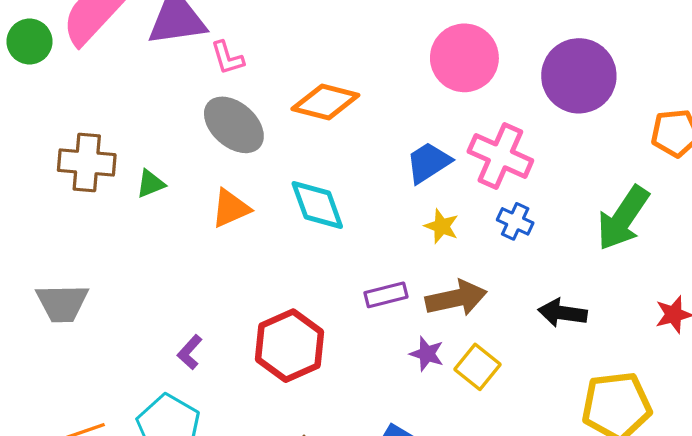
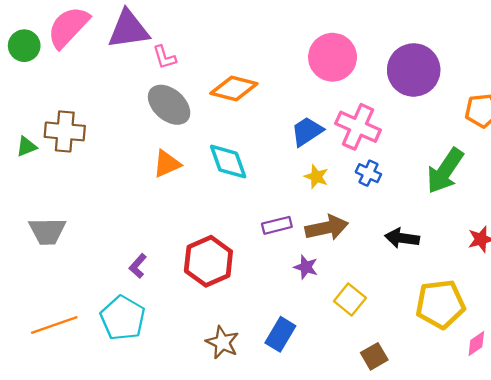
green triangle: (151, 184) -> (26, 146), moved
yellow square: (478, 367) -> (350, 300), moved

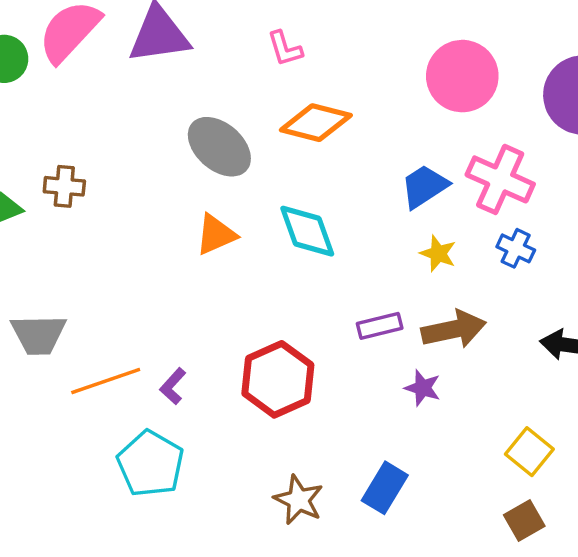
pink L-shape: (164, 57) -> (285, 49), moved
brown cross: (65, 131) -> (64, 186), size x0.7
yellow square: (350, 300) -> (529, 452), moved
orange line: (54, 325) -> (106, 381), moved

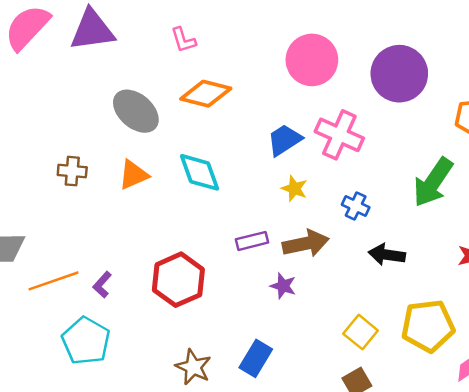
brown cross: (64, 186) -> (72, 171), moved
blue cross: (516, 248) -> (356, 206), moved

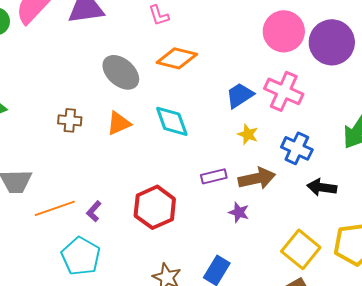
pink circle: (312, 60) -> (284, 31), moved
blue cross: (356, 206) -> (297, 148), size x1.4
yellow square: (361, 332) -> (301, 249), size x1.4

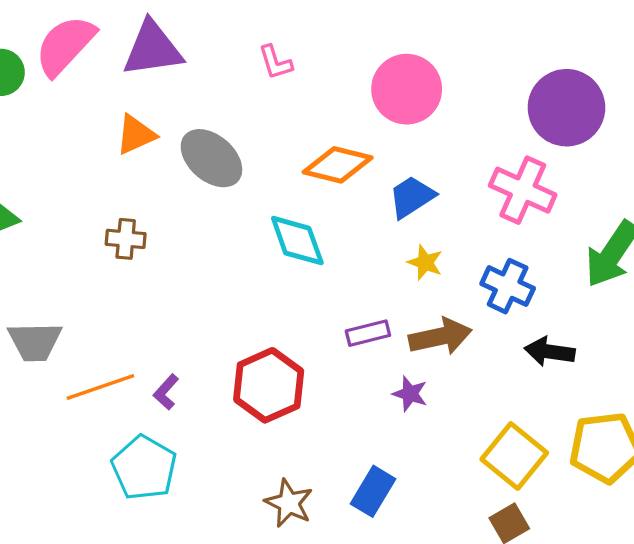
pink circle: (284, 31) -> (407, 89), moved
orange diamond: (177, 58) -> (338, 165), moved
pink cross: (284, 91) -> (523, 190), moved
orange triangle: (119, 123) -> (136, 135), moved

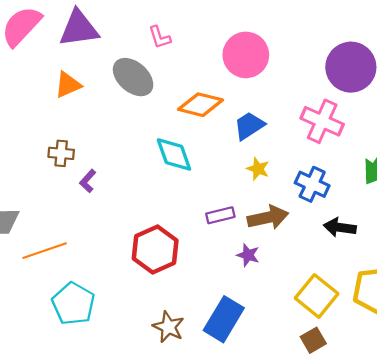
gray ellipse: (211, 158) -> (133, 77), moved
purple L-shape: (166, 392) -> (88, 181), moved
blue rectangle: (373, 491) -> (224, 319), size x1.4

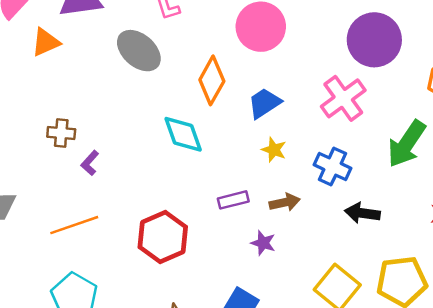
orange triangle: (68, 85) -> (46, 42), moved
orange diamond: (200, 105) -> (212, 80), turned -75
pink cross: (322, 121) -> (343, 98), turned 30
brown arrow: (268, 217) -> (285, 202), size x0.7
orange line: (45, 251) -> (74, 225), moved

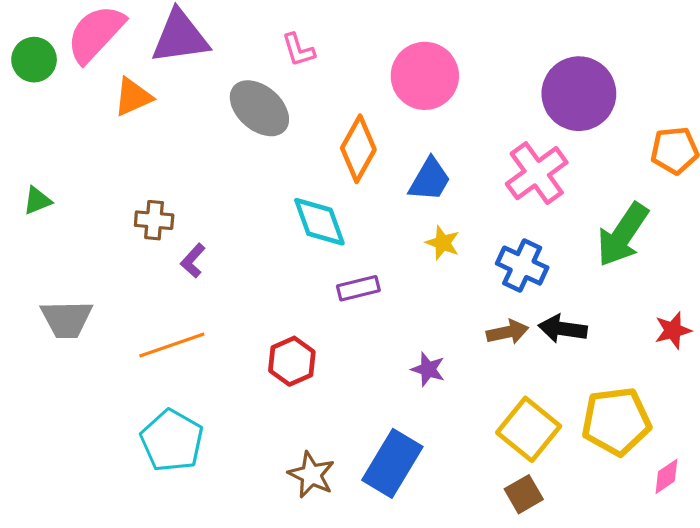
blue trapezoid: (264, 103) -> (430, 180), turned 153
purple rectangle: (233, 200) -> (358, 288), moved
brown arrow: (285, 202) -> (508, 332), moved
red hexagon: (163, 237) -> (292, 361), size x0.7

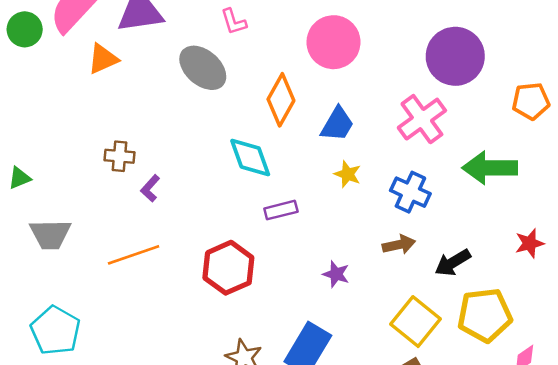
green triangle: (37, 201) -> (20, 178), moved
green arrow: (623, 235) -> (490, 168), turned 56
black arrow: (563, 329) -> (453, 263), moved, turned -39
red hexagon: (292, 361) -> (228, 268), size x1.4
cyan pentagon: (172, 441) -> (55, 331), moved

